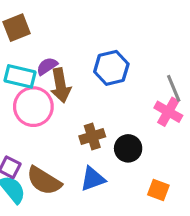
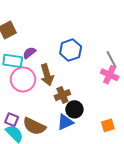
brown arrow: (61, 85) -> (47, 75), moved
black circle: (128, 148) -> (74, 109), moved
orange square: (158, 190) -> (108, 125), turned -32

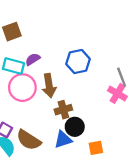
orange square: (108, 125) -> (96, 148), moved

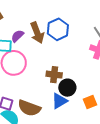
brown arrow: (49, 86) -> (37, 33), moved
brown cross: (63, 110) -> (54, 75), turned 35

